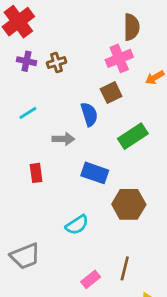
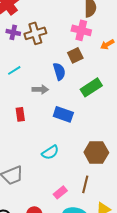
pink cross: (119, 58) -> (81, 30), turned 36
brown cross: (57, 63) -> (35, 33), size x1.5
brown hexagon: (129, 204) -> (96, 152), moved

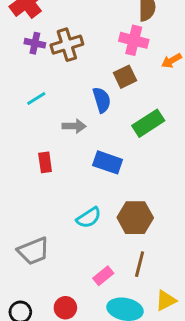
brown hexagon: (96, 152) -> (135, 218), moved

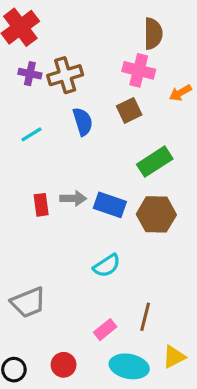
blue semicircle: (102, 100) -> (83, 122), moved
gray arrow: (74, 126) -> (73, 198), moved
cyan semicircle: (89, 218) -> (107, 266), moved
brown hexagon: (135, 218) -> (156, 214), moved

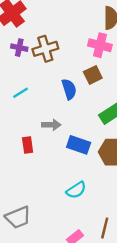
blue semicircle: (83, 122) -> (69, 89), moved
gray arrow: (73, 198) -> (51, 125), moved

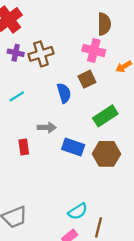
cyan semicircle: (76, 190) -> (78, 211), moved

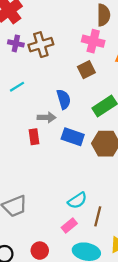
blue semicircle: (64, 93) -> (64, 99), moved
red rectangle: (24, 147) -> (34, 137), moved

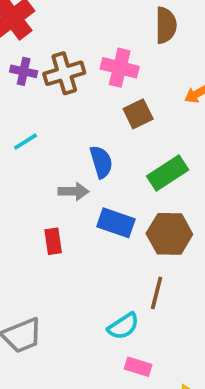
pink cross: (93, 41) -> (120, 68), moved
red rectangle: (34, 137) -> (53, 241), moved
brown line: (98, 216) -> (157, 293), moved
pink rectangle: (69, 226) -> (138, 367), moved, turned 56

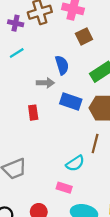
purple cross: (24, 71) -> (16, 23), moved
pink rectangle: (138, 367) -> (64, 188), moved

